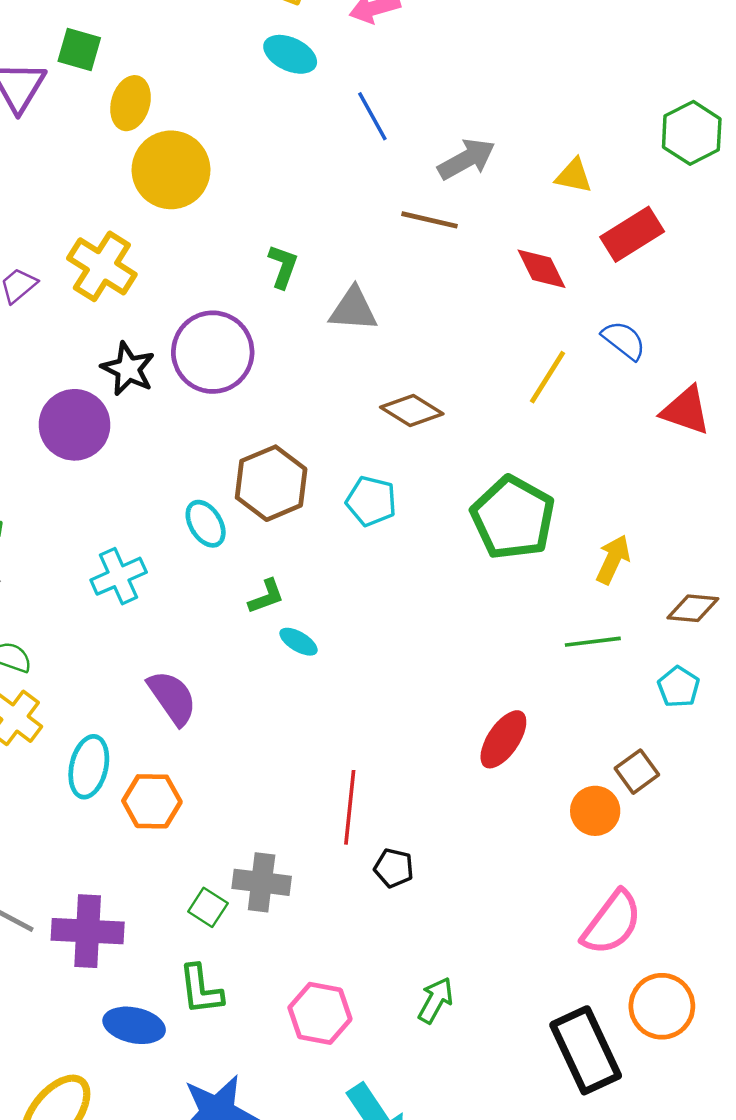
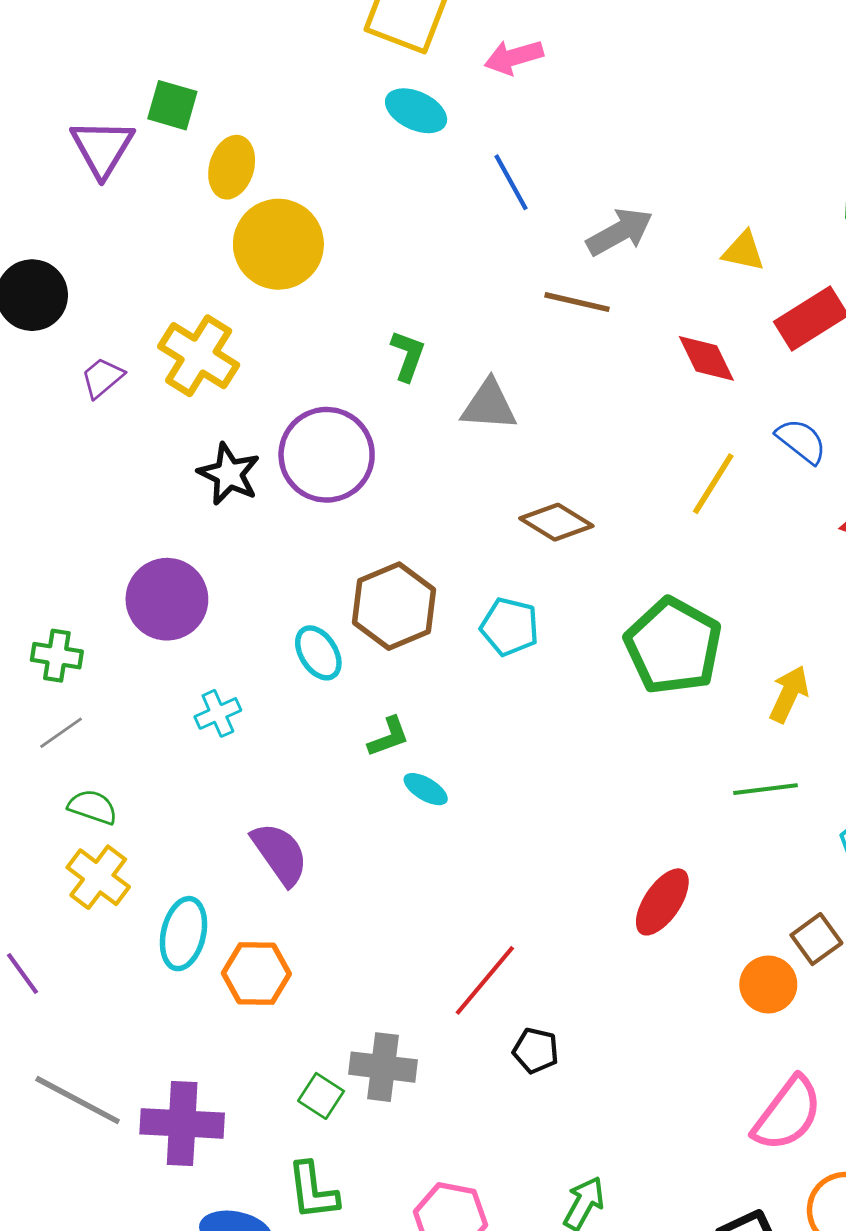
purple circle: (75, 425) -> (167, 599), moved
cyan cross: (119, 576) -> (218, 713), size x0.7
red line: (350, 807) -> (485, 980), turned 34

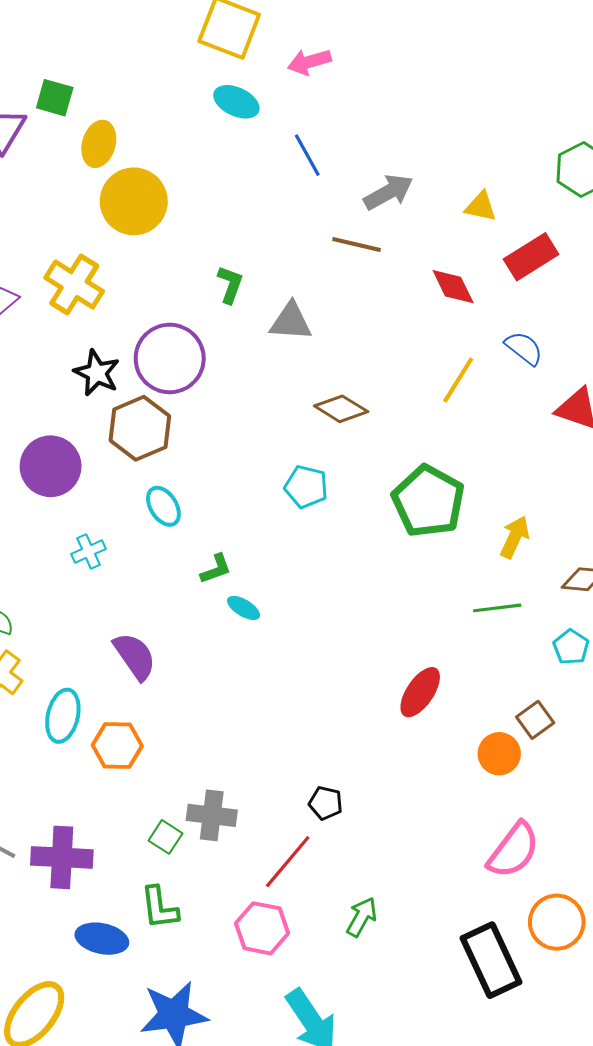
brown hexagon: (394, 606) -> (140, 428), moved
red line: (485, 980) -> (288, 862), moved

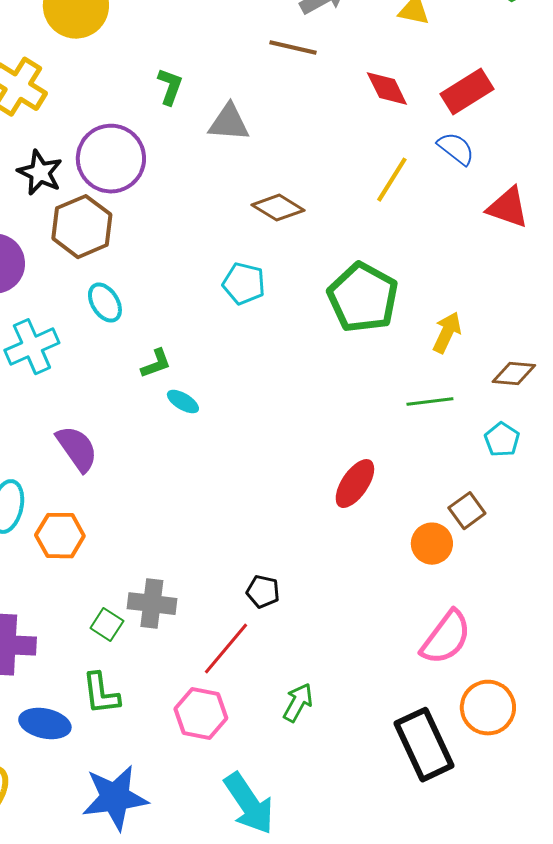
red rectangle: (531, 257) -> (467, 92), moved
cyan cross: (89, 551) -> (32, 347), size x1.6

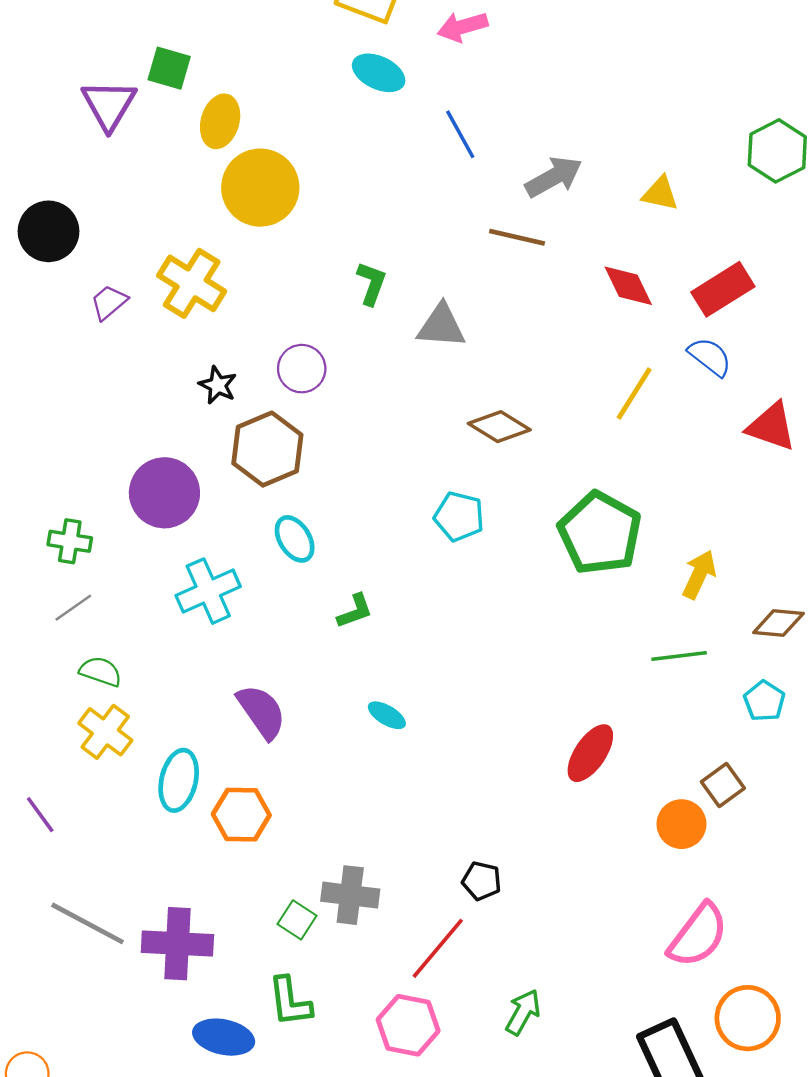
purple circle: (111, 159) -> (302, 369), size x0.6
black star: (40, 173) -> (218, 385), size x0.7
cyan ellipse: (183, 402) -> (387, 715), moved

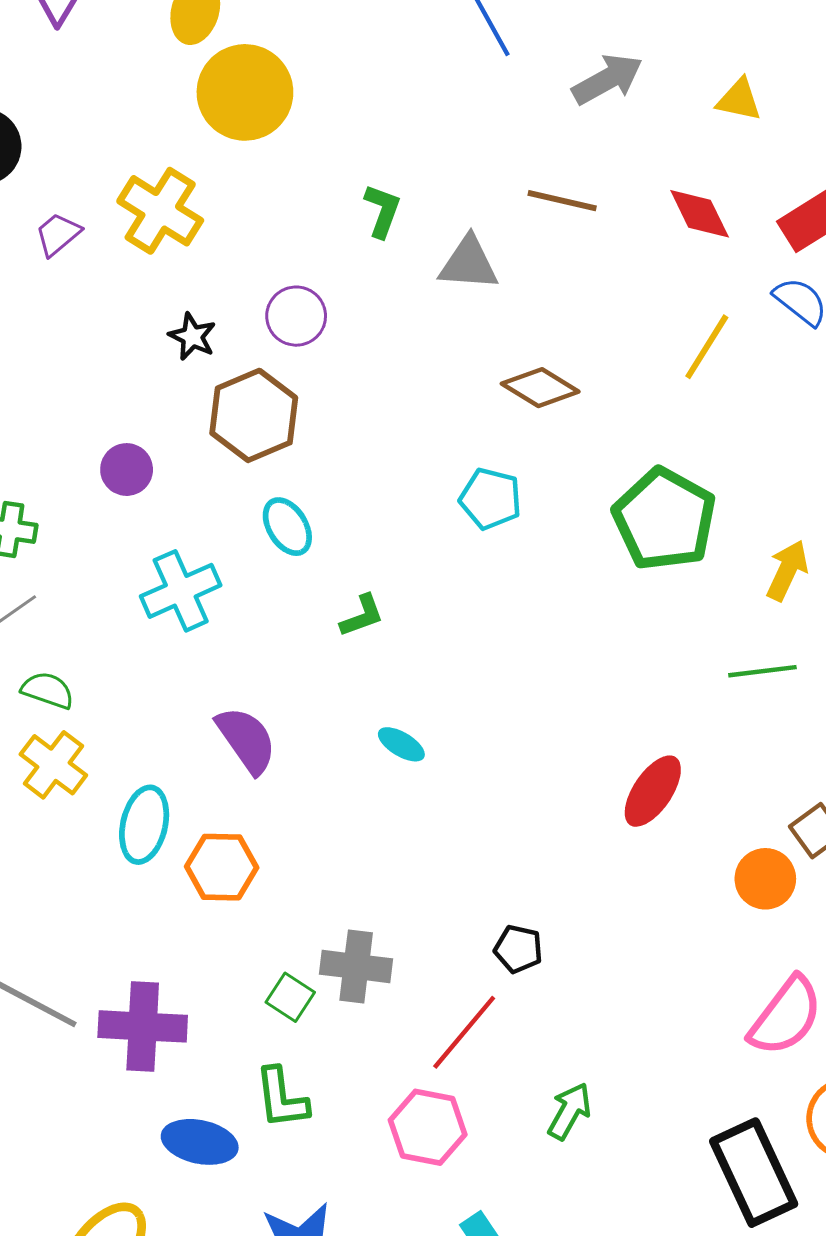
brown line: (517, 237) -> (562, 201), moved
purple circle: (164, 493) -> (127, 470), size x0.6

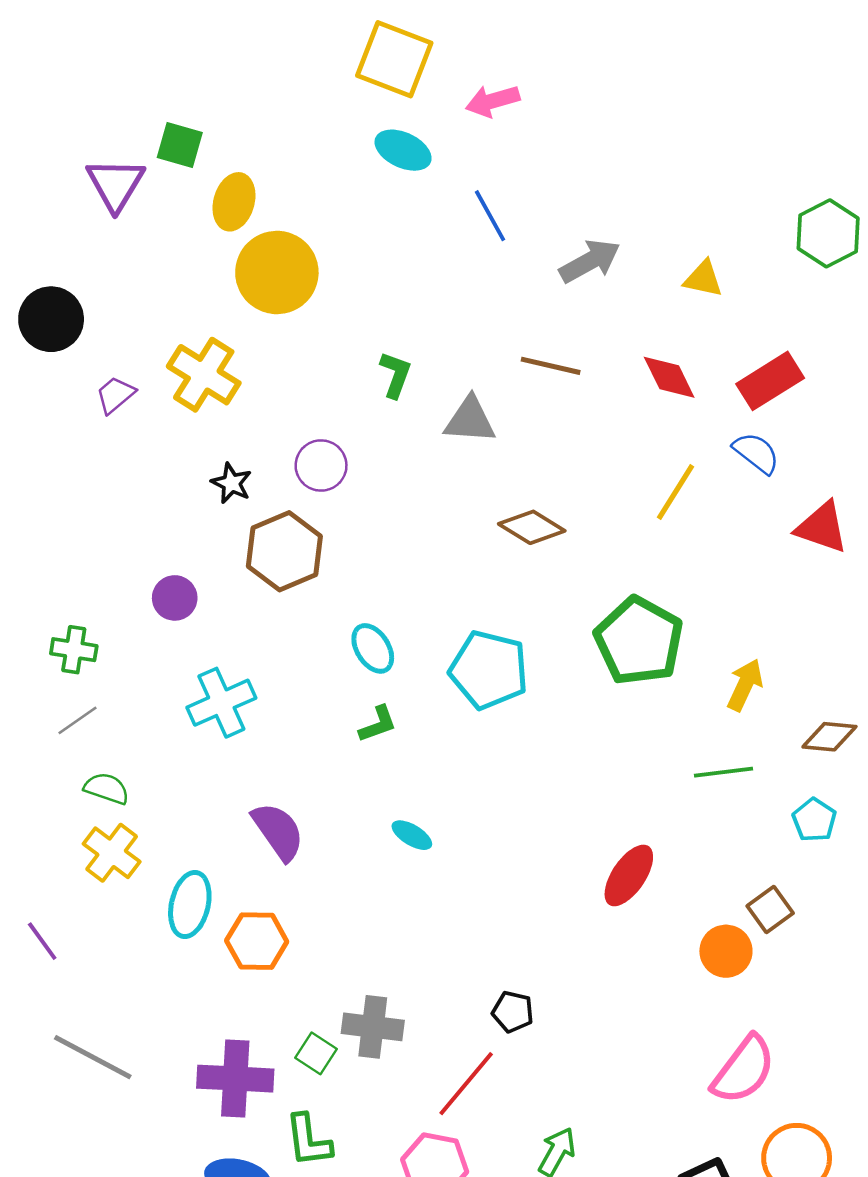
cyan pentagon: (491, 499) -> (489, 670), moved, size x1.5
cyan ellipse: (287, 527) -> (373, 648), moved
purple cross: (143, 1026) -> (235, 1079), moved

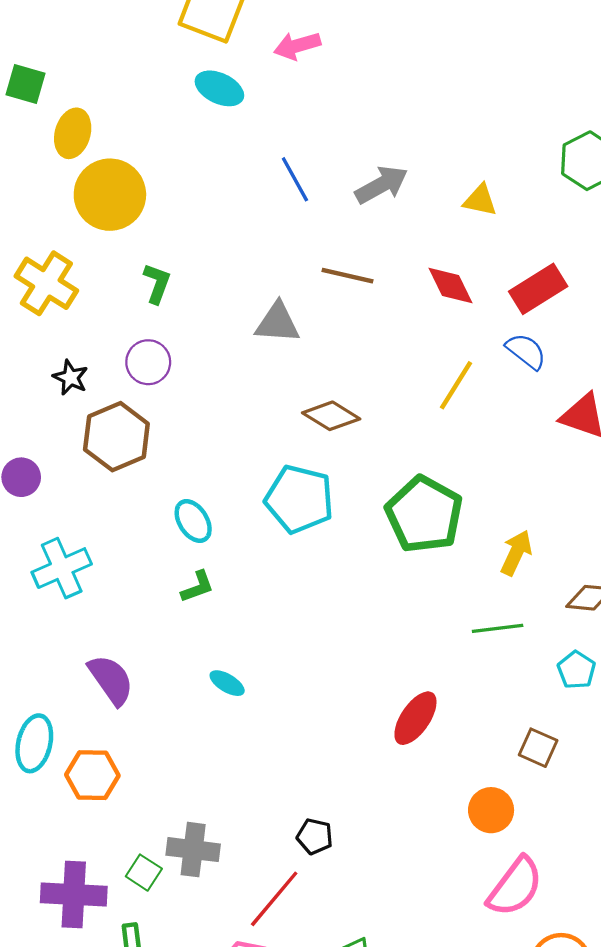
blue line: (490, 216) -> (295, 179), moved
green L-shape: (395, 375) -> (157, 283), moved
cyan pentagon: (489, 670) -> (299, 499), moved
brown square: (770, 910) -> (538, 748), turned -30
orange circle: (726, 951) -> (491, 810), moved

